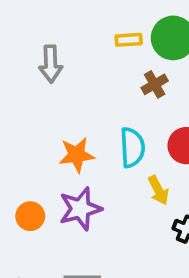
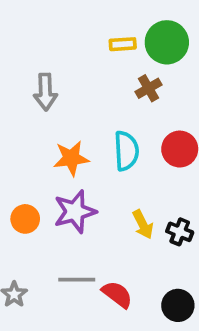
gray arrow: (51, 64) -> (45, 92), moved
yellow arrow: (158, 190) -> (143, 224), moved

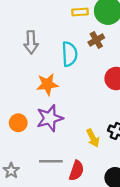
cyan semicircle: (126, 151) -> (70, 54), moved
yellow arrow: (143, 224) -> (93, 138), moved
red semicircle: (117, 294) -> (76, 171), turned 72

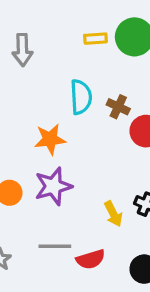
brown cross: (96, 40) -> (118, 107), moved, turned -35
gray arrow: (31, 42) -> (22, 50), moved
red semicircle: (76, 171) -> (91, 259), turned 54

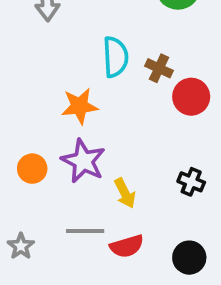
purple star: (53, 186) -> (83, 161), turned -30
yellow arrow: (113, 214) -> (125, 193), moved

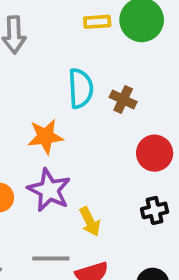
red circle: (191, 97) -> (155, 153), moved
black cross: (191, 182) -> (155, 210), turned -35

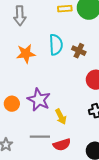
orange star: (45, 136) -> (26, 54), moved

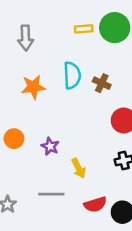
purple star: (39, 100) -> (50, 146), size x0.6
orange circle: (12, 104) -> (14, 139), moved
red semicircle: (62, 145) -> (95, 204), moved

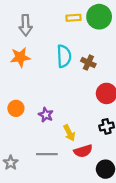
orange star: (33, 87) -> (20, 57), moved
red semicircle: (95, 204) -> (83, 151), moved

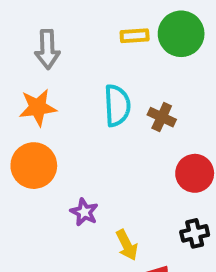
orange circle: (16, 108) -> (34, 166), moved, size x1.5

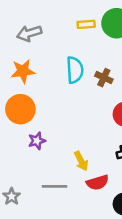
gray arrow: (47, 49) -> (29, 33), turned 75
purple star: (84, 212) -> (37, 141), moved, turned 30

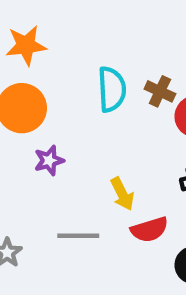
cyan semicircle: (75, 70) -> (112, 89), moved
brown cross: (104, 78) -> (160, 91), moved

